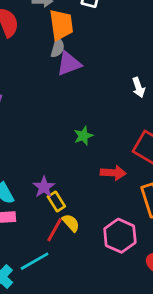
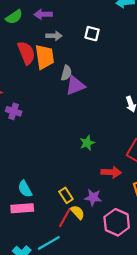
orange trapezoid: (61, 25) -> (45, 57), moved
purple star: (44, 187) -> (93, 197), moved, turned -30

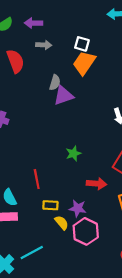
orange trapezoid: (45, 57) -> (84, 63), moved, turned -140
yellow rectangle: (66, 195) -> (50, 205), turned -56
red line: (65, 218) -> (37, 179), moved, turned -42
pink hexagon: (117, 222) -> (86, 231), moved

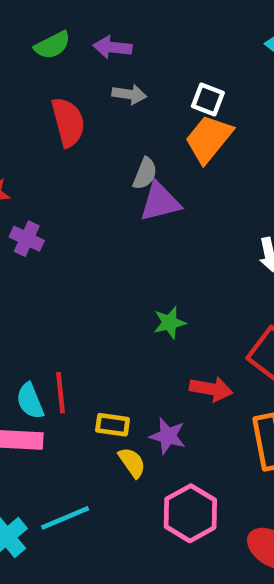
red line: (37, 179) -> (60, 393), moved
pink hexagon: (86, 231) -> (190, 513), moved

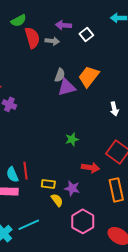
purple arrow: (112, 47) -> (63, 25), moved
white square: (208, 99) -> (86, 35), moved, turned 32
red semicircle: (68, 122) -> (32, 38), moved
orange trapezoid: (209, 139) -> (89, 77), moved

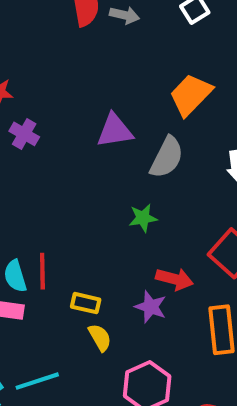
gray semicircle: (60, 75) -> (167, 157), moved, size x1.5
purple triangle: (67, 87) -> (115, 131), moved
purple star: (72, 188) -> (151, 307), moved

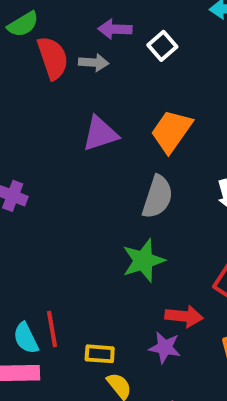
purple triangle: (115, 131) -> (100, 134), moved
green star: (143, 218) -> (143, 261), size x1.5

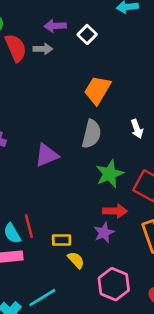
purple triangle: (100, 134) -> (47, 155), moved
green star: (143, 261) -> (110, 174), moved
purple star: (165, 348) -> (104, 233), turned -30

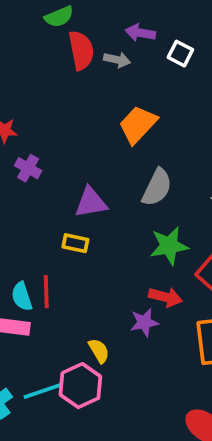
white square: (87, 34) -> (180, 54), turned -30
orange trapezoid: (97, 90) -> (138, 125), moved
yellow rectangle: (62, 240) -> (75, 243), moved
pink hexagon: (114, 284) -> (80, 386), moved

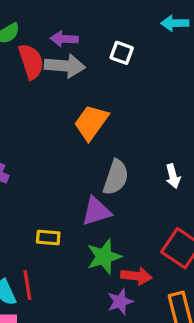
purple arrow: (140, 33) -> (64, 39), moved
gray arrow: (117, 60) -> (65, 66), size x1.6
purple triangle: (91, 202) -> (96, 211), moved
green star: (169, 246) -> (104, 257), moved

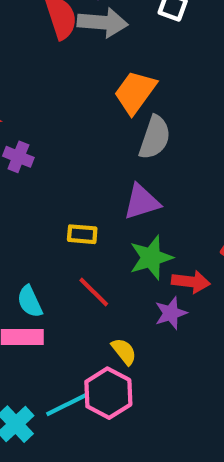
gray semicircle: (116, 177) -> (155, 137), moved
red line: (27, 285) -> (94, 292), moved, turned -36

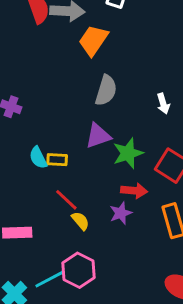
orange trapezoid: (135, 92) -> (93, 40), moved
green star: (151, 258) -> (128, 153), moved
cyan semicircle: (30, 302) -> (38, 158), moved
yellow semicircle: (124, 351) -> (80, 221), moved

